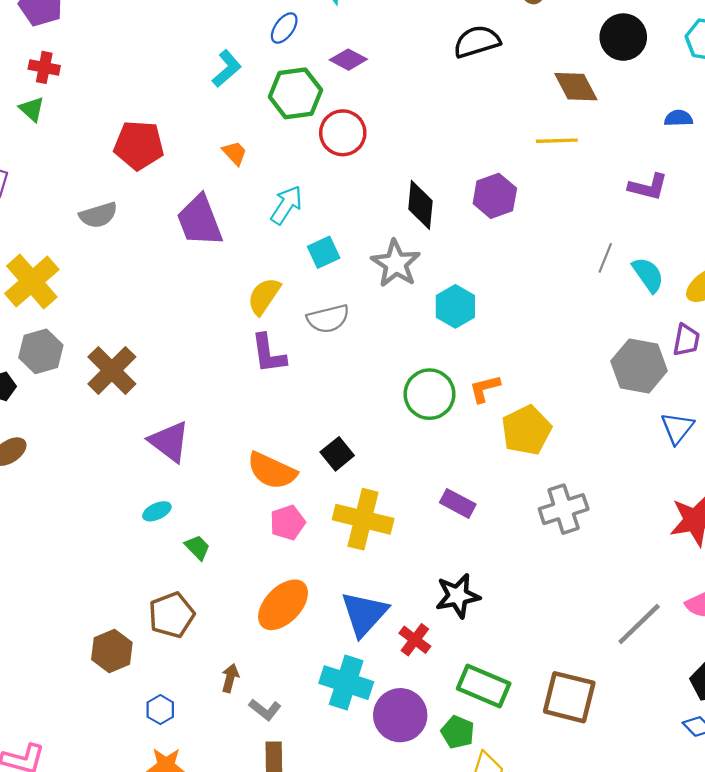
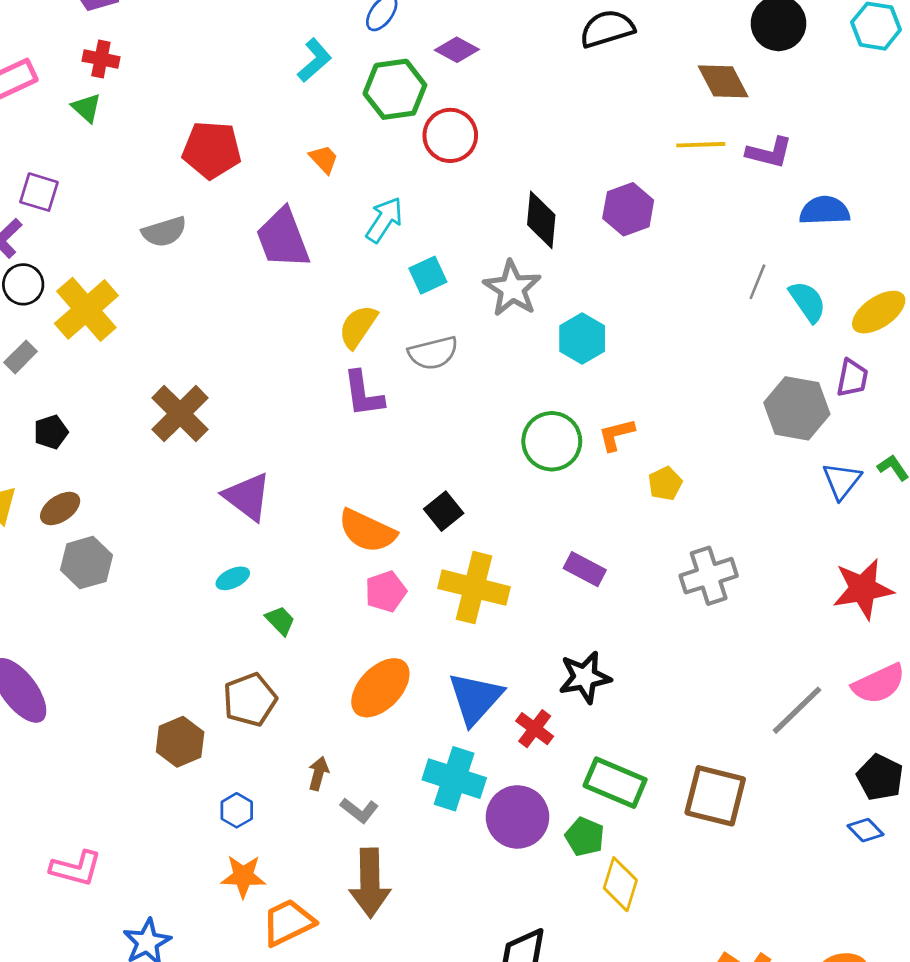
blue semicircle: (678, 118) -> (825, 211), moved, size x1.5
purple L-shape: (648, 187) -> (769, 153), moved
gray hexagon: (41, 351) -> (86, 563), moved
yellow pentagon: (526, 430) -> (665, 483), size x0.6

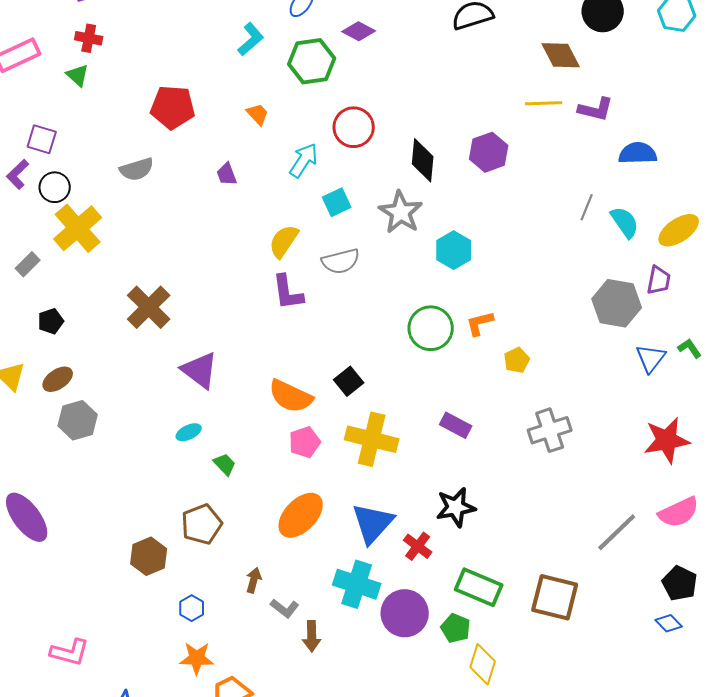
red circle: (450, 135) -> (354, 127), moved
purple trapezoid: (283, 238) -> (227, 174), size x0.5
black circle: (23, 284) -> (55, 187), moved
brown arrow: (370, 883) -> (312, 636), moved, size x0.6

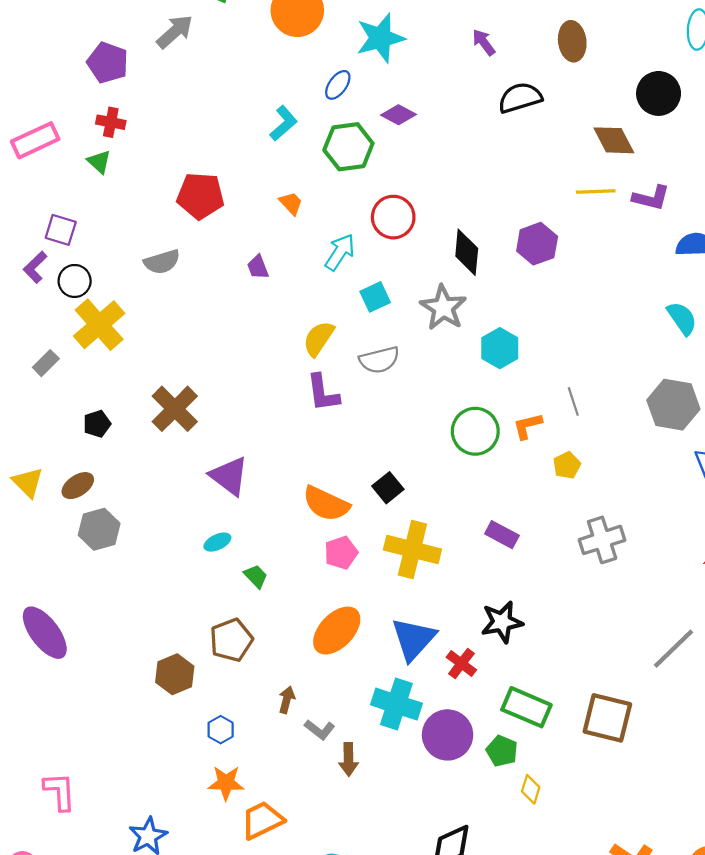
gray line: (587, 207) -> (573, 401), moved, turned -40
black pentagon: (51, 321) -> (97, 424), moved
pink L-shape: (70, 652) -> (60, 791), moved, turned -108
yellow diamond: (483, 664) -> (531, 789), size x0.7

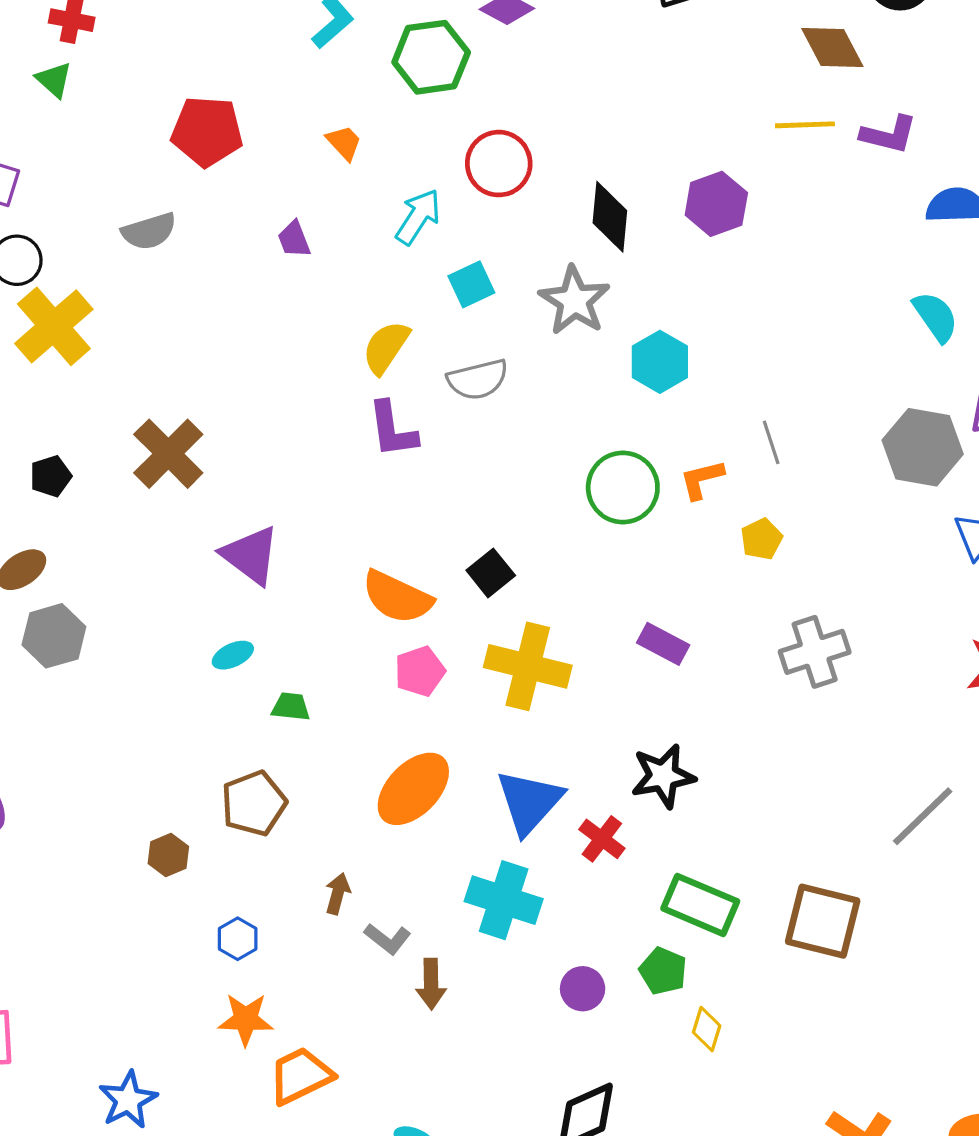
green trapezoid: (256, 576) -> (291, 707), turned -40
brown hexagon: (175, 674) -> (168, 855), size x0.7
purple circle: (448, 735) -> (583, 989), moved, size x0.6

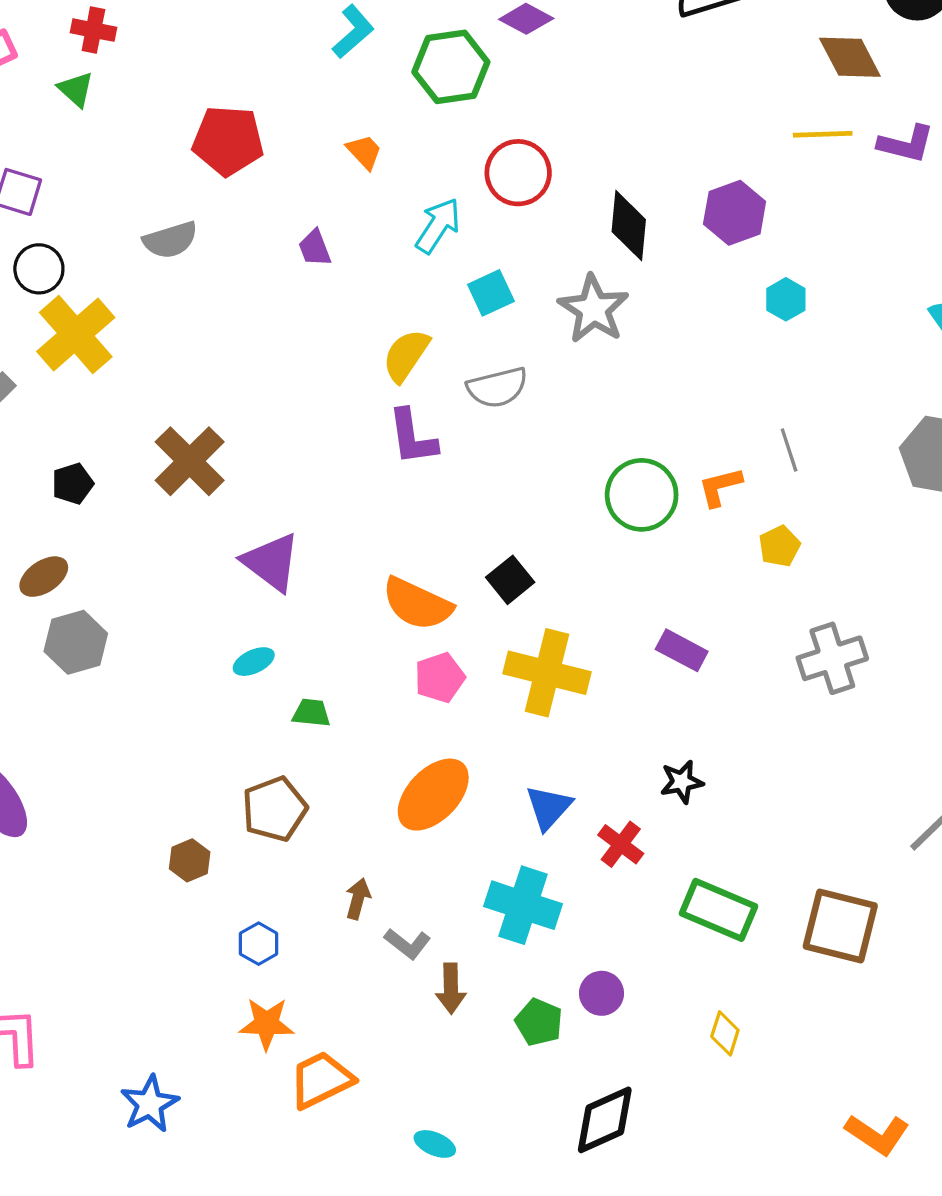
cyan hexagon: (660, 362) -> (786, 299), moved, size x0.7
black star: (663, 776) -> (682, 782), size x0.7
blue triangle: (529, 802) -> (549, 807), size x0.7
green pentagon: (663, 971) -> (539, 1022), moved

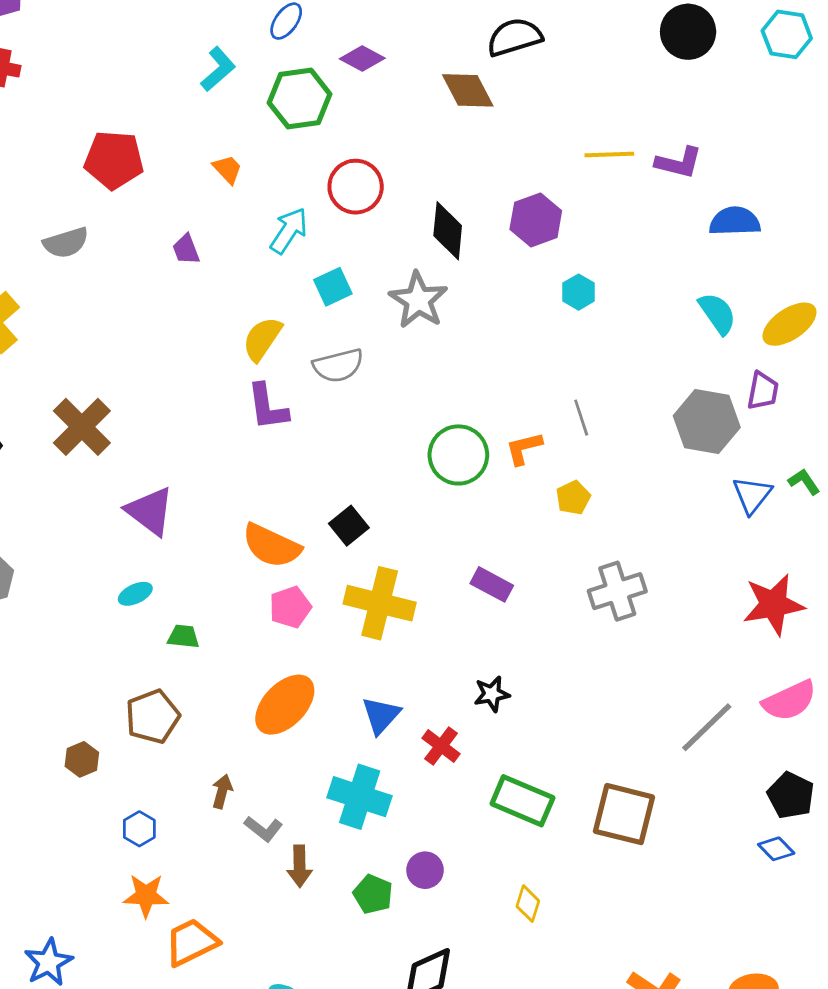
brown diamond: (850, 57) -> (468, 90), moved

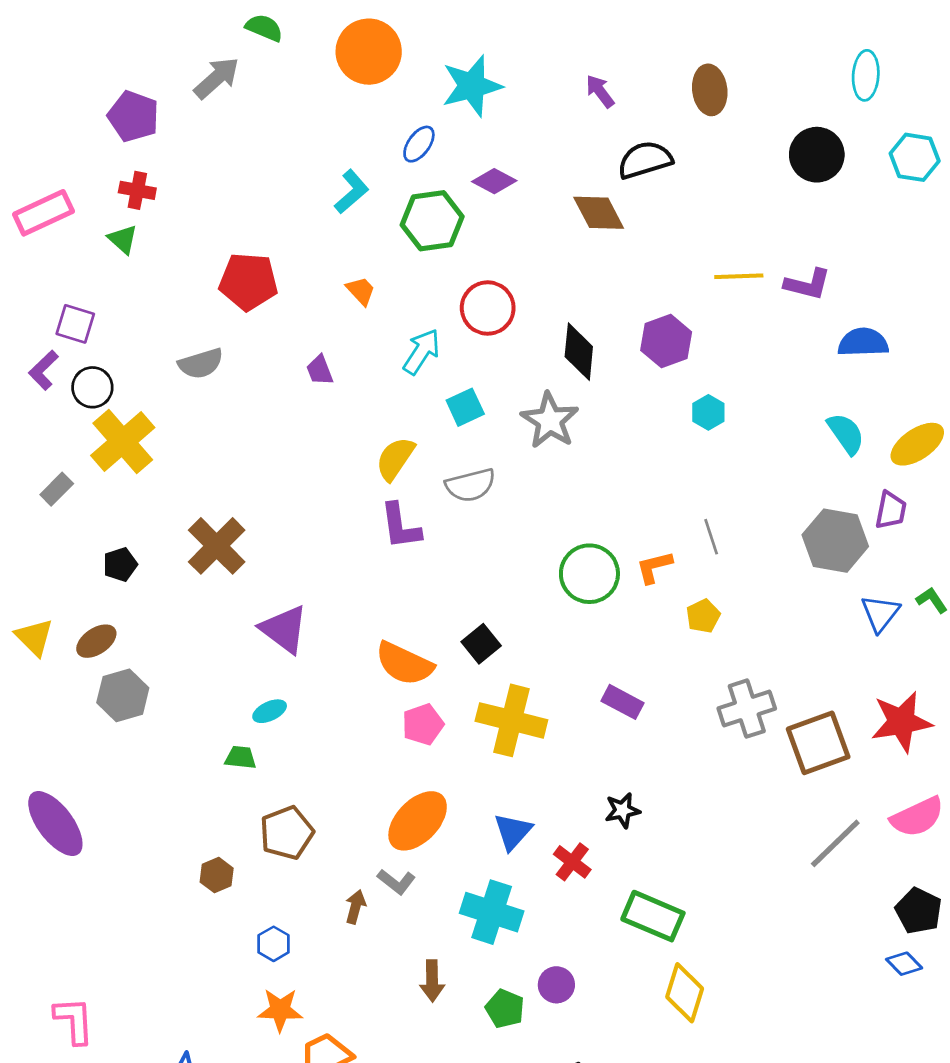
green trapezoid: (183, 637) -> (240, 757), moved
brown square: (624, 814) -> (818, 743), moved, turned -34
gray L-shape: (263, 829) -> (396, 882), moved
yellow diamond: (528, 904) -> (685, 993), moved, size x1.6

